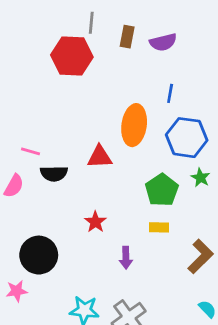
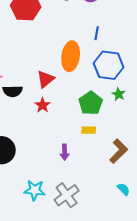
red triangle: (100, 157) -> (46, 79), turned -36
red star: (95, 222) -> (43, 105), moved

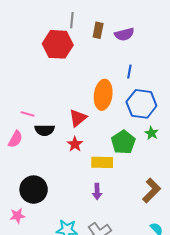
yellow rectangle: (89, 130) -> (102, 162), moved, size x1.5

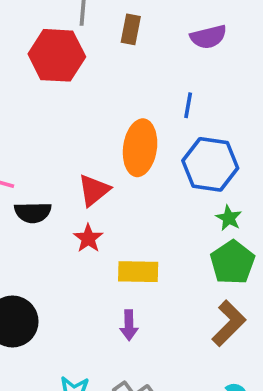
purple semicircle: (124, 34) -> (208, 37), moved
green pentagon: (123, 142) -> (232, 262), moved

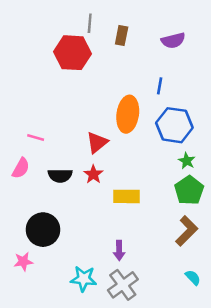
black semicircle: (33, 212) -> (60, 176), moved
purple arrow: (129, 325) -> (119, 250), moved

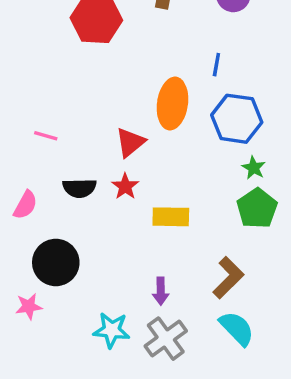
pink semicircle: (21, 168) -> (25, 205), moved
brown L-shape: (187, 231) -> (228, 278), moved
cyan semicircle: (193, 277) -> (237, 328), moved, size x1.6

